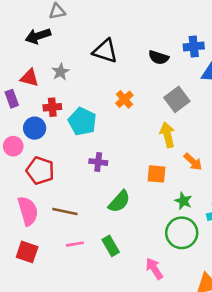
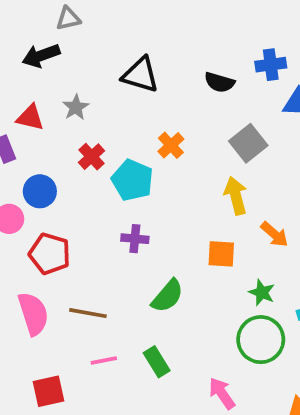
red cross: (52, 107) -> (92, 157), moved, turned -36
cyan pentagon: (82, 122) -> (132, 180), moved
red square: (27, 252) -> (48, 391), moved, turned -30

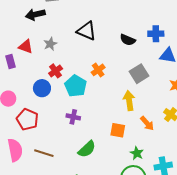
blue circle: (40, 191) -> (42, 88), moved

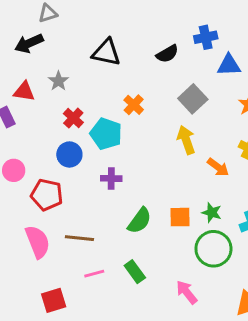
black semicircle: (128, 40) -> (167, 54), turned -42
blue circle: (42, 88) -> (69, 154), moved
orange square: (118, 130) -> (180, 217), moved

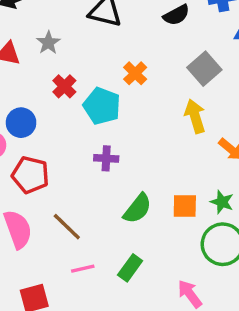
blue circle: (69, 154) -> (21, 123), moved
brown line: (79, 238) -> (67, 227), turned 36
green rectangle: (135, 272) -> (130, 268), turned 70

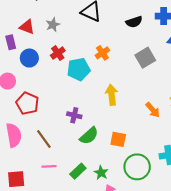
cyan pentagon: (102, 106) -> (79, 69), turned 30
yellow arrow: (195, 116) -> (112, 95), moved
blue circle: (21, 123) -> (29, 58), moved
purple cross: (106, 158) -> (74, 115), moved
green star: (222, 202) -> (101, 173), moved

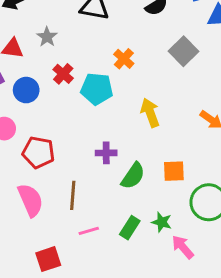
cyan pentagon: (79, 69) -> (97, 89), turned 30
brown line: (44, 139) -> (73, 195), turned 54

